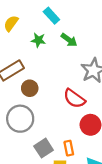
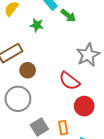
green arrow: (69, 40) -> (68, 16), moved

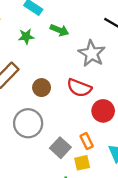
green arrow: (68, 16) -> (60, 30), moved
brown circle: (28, 70) -> (42, 88), moved

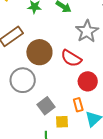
brown circle: (42, 88) -> (39, 52), size x1.6
orange rectangle: (87, 141) -> (78, 105), moved

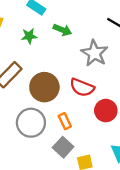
orange rectangle: (78, 105) -> (65, 121), moved

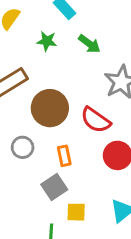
gray circle: (31, 123) -> (23, 147), size x0.6

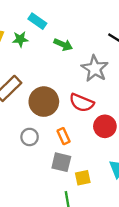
green star: (47, 41) -> (20, 39), moved
gray square: (54, 187) -> (61, 162), turned -30

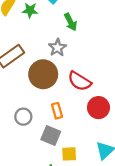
green arrow: (63, 45) -> (71, 22), turned 30
gray star: (95, 69) -> (57, 48), moved, size x0.7
gray circle: (30, 137) -> (23, 117), moved

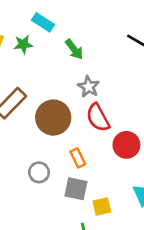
gray star: (57, 48) -> (89, 87), moved
red semicircle: (79, 81) -> (98, 118), turned 40

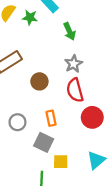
brown circle: (53, 118) -> (39, 81), size x0.6

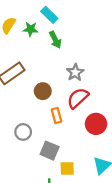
green arrow: (69, 31) -> (55, 40), moved
red semicircle: (75, 90) -> (78, 98), turned 65
orange rectangle: (51, 118) -> (57, 115), moved

